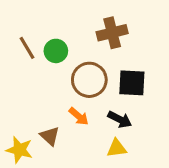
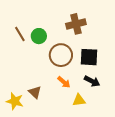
orange arrow: (79, 116) -> (64, 82), moved
black arrow: (120, 119) -> (92, 81), moved

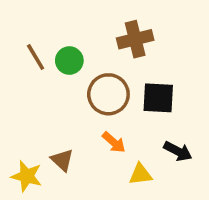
black arrow: (92, 81) -> (178, 151), moved

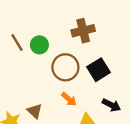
black square: (158, 98) -> (98, 70), turned -35

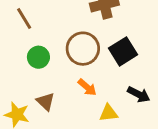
green circle: (39, 45) -> (38, 57), moved

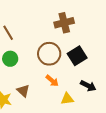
green circle: (38, 57) -> (10, 59), moved

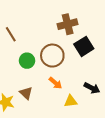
black square: (77, 56) -> (84, 46), moved
green circle: (10, 59) -> (27, 61), moved

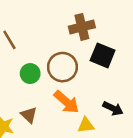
black square: (84, 46) -> (103, 55), turned -36
orange arrow: (55, 83) -> (66, 102), size x1.5

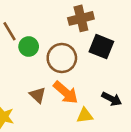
green circle: (30, 74) -> (29, 47), moved
brown triangle: (29, 115) -> (38, 95), moved

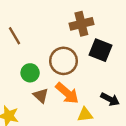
green circle: (29, 47) -> (30, 73), moved

